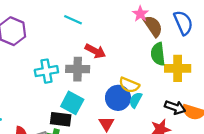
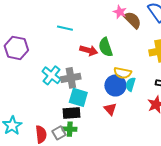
green semicircle: (158, 54) -> (106, 47), moved
gray cross: (78, 69) -> (71, 78), moved
cyan cross: (46, 71) -> (52, 75), turned -30

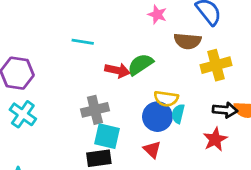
brown semicircle: (133, 20) -> (187, 41), moved, turned 144
green semicircle: (106, 47) -> (140, 64), turned 78
cyan cross: (52, 75) -> (23, 114), moved

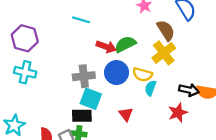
brown semicircle: (187, 41) -> (166, 30), turned -135
yellow cross: (216, 65) -> (164, 53), moved, turned -30
cyan cross: (23, 114) -> (25, 72), turned -30
blue circle: (157, 117) -> (117, 73), moved

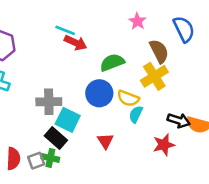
red arrow: (106, 47) -> (76, 43), moved
gray cross: (84, 76) -> (49, 102), moved
black rectangle: (82, 116) -> (56, 138), turned 36

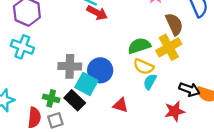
green semicircle: (112, 62) -> (139, 46), moved
blue circle: (99, 93) -> (100, 70), moved
red triangle: (105, 141) -> (121, 105), turned -42
green cross: (50, 158) -> (51, 98), moved

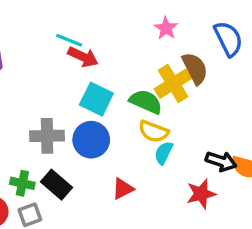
green semicircle: (139, 46) -> (146, 102), turned 45
yellow cross: (169, 47) -> (173, 84), moved
cyan square: (86, 84) -> (96, 99), moved
red triangle: (121, 105) -> (123, 189), turned -42

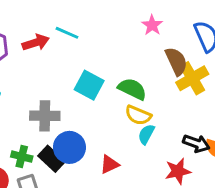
red arrow: (83, 57) -> (36, 42), moved, turned -45
yellow cross: (173, 84) -> (192, 78), moved
blue circle: (91, 140) -> (69, 147), moved

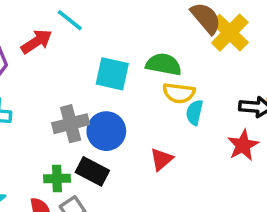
cyan line: (67, 33) -> (70, 20), turned 30
blue circle: (69, 147) -> (106, 131), moved

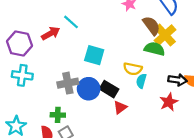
green semicircle: (164, 64) -> (154, 49), moved
black rectangle: (92, 171) -> (109, 89), moved

